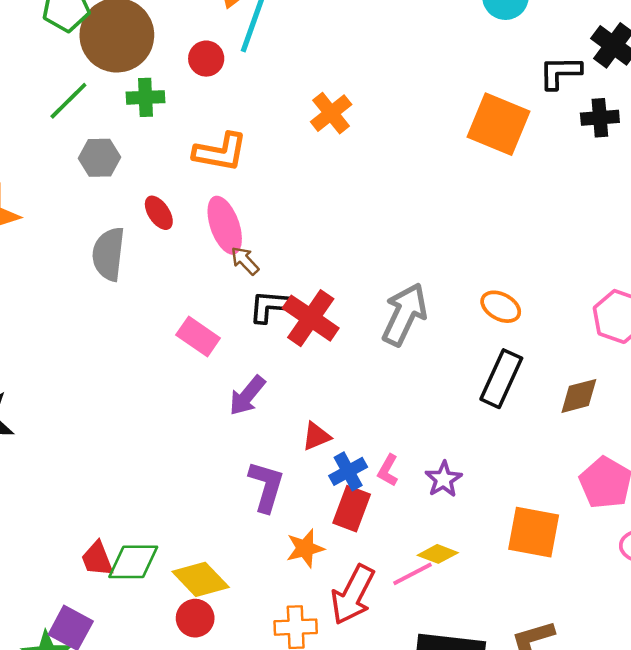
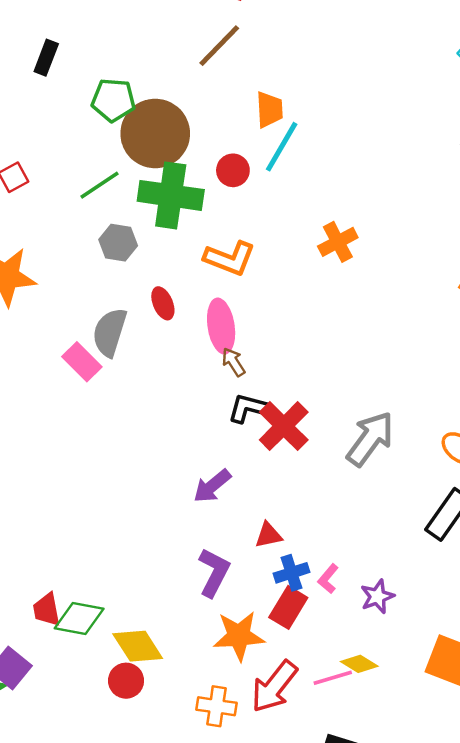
green cross: (145, 97) -> (171, 195), size x1.8
pink rectangle: (198, 336) -> (82, 362), moved
orange star: (305, 548) -> (239, 636), size x1.4

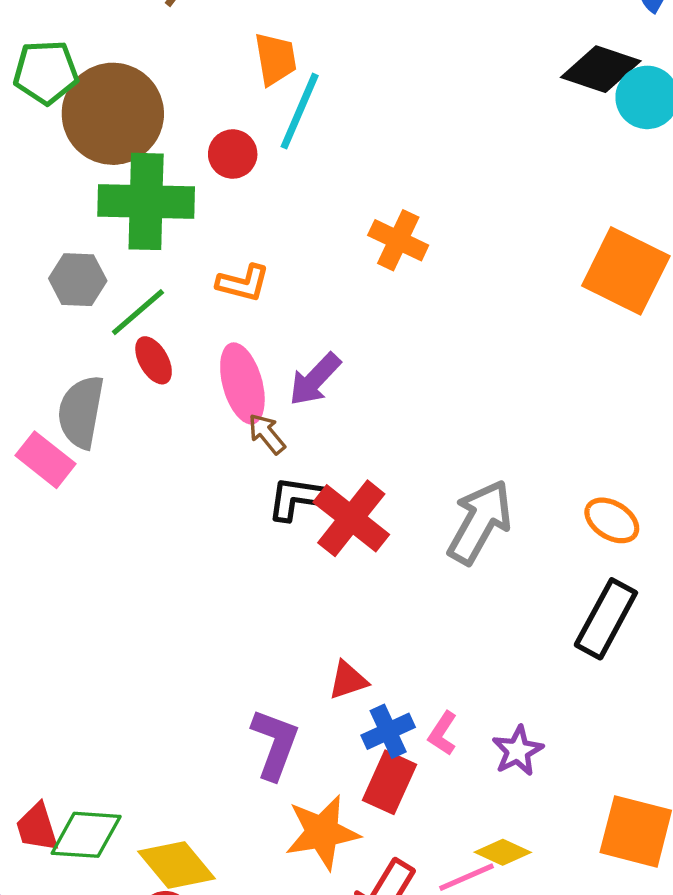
green line: (100, 185) -> (138, 312), moved
orange cross: (338, 242) -> (398, 240), turned -30
orange L-shape: (230, 258) -> (243, 283), size x0.7
purple arrow: (212, 486) -> (315, 379), moved

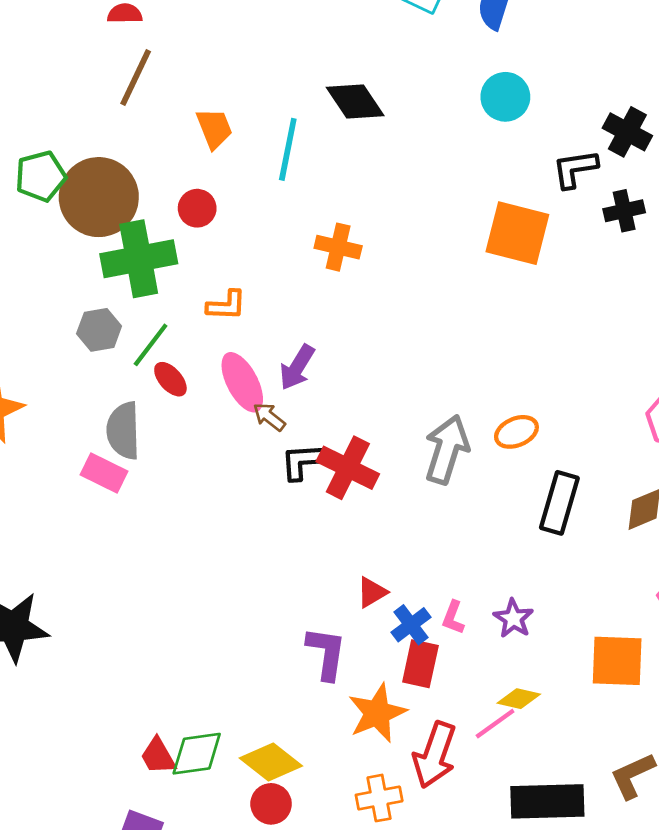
black diamond: (601, 69) -> (355, 102), moved, turned 50
cyan line: (300, 111) -> (288, 149), moved
orange ellipse: (612, 520) -> (516, 432), moved, turned -42

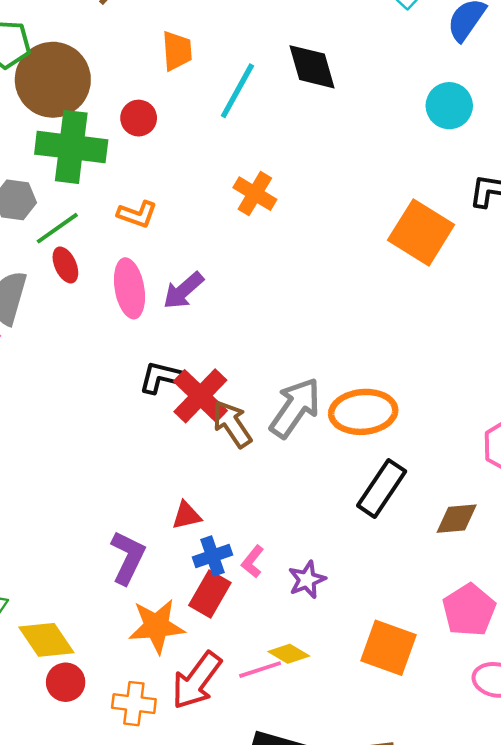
brown arrow: (269, 417) -> (232, 424), moved, size x1.5
orange ellipse: (516, 432) -> (363, 412), size x1.6
red circle: (271, 804) -> (66, 682), moved

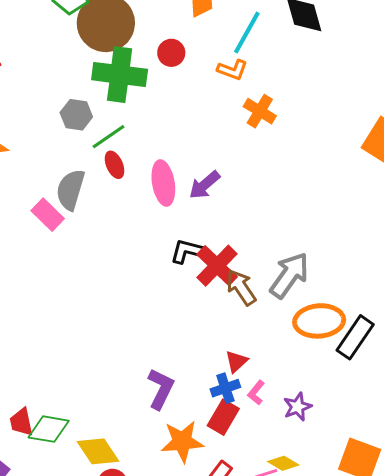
orange L-shape: (137, 214) -> (232, 70), moved
orange ellipse: (363, 412) -> (319, 321), moved
red triangle: (186, 515) -> (236, 361), moved, turned -30

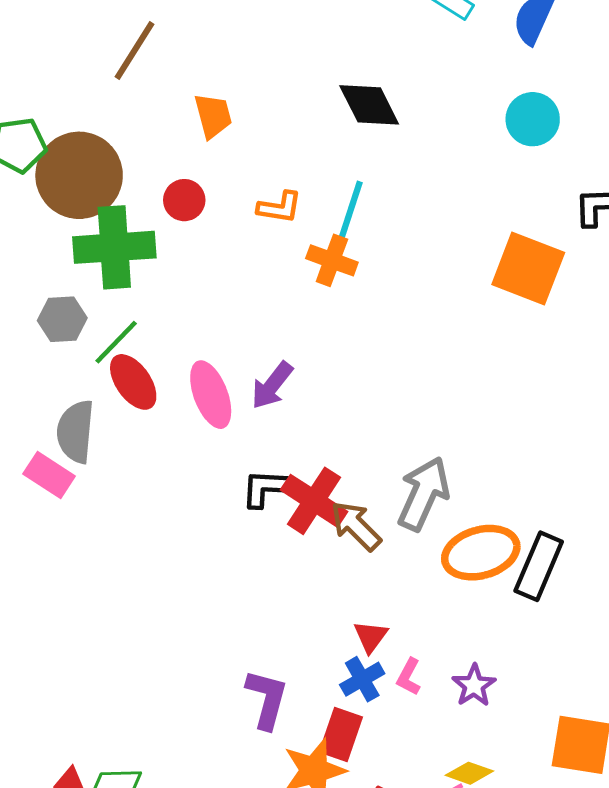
cyan line: (247, 33) -> (349, 214), moved
red ellipse: (114, 165) -> (133, 382), size x1.4
red rectangle: (223, 417) -> (341, 734), moved

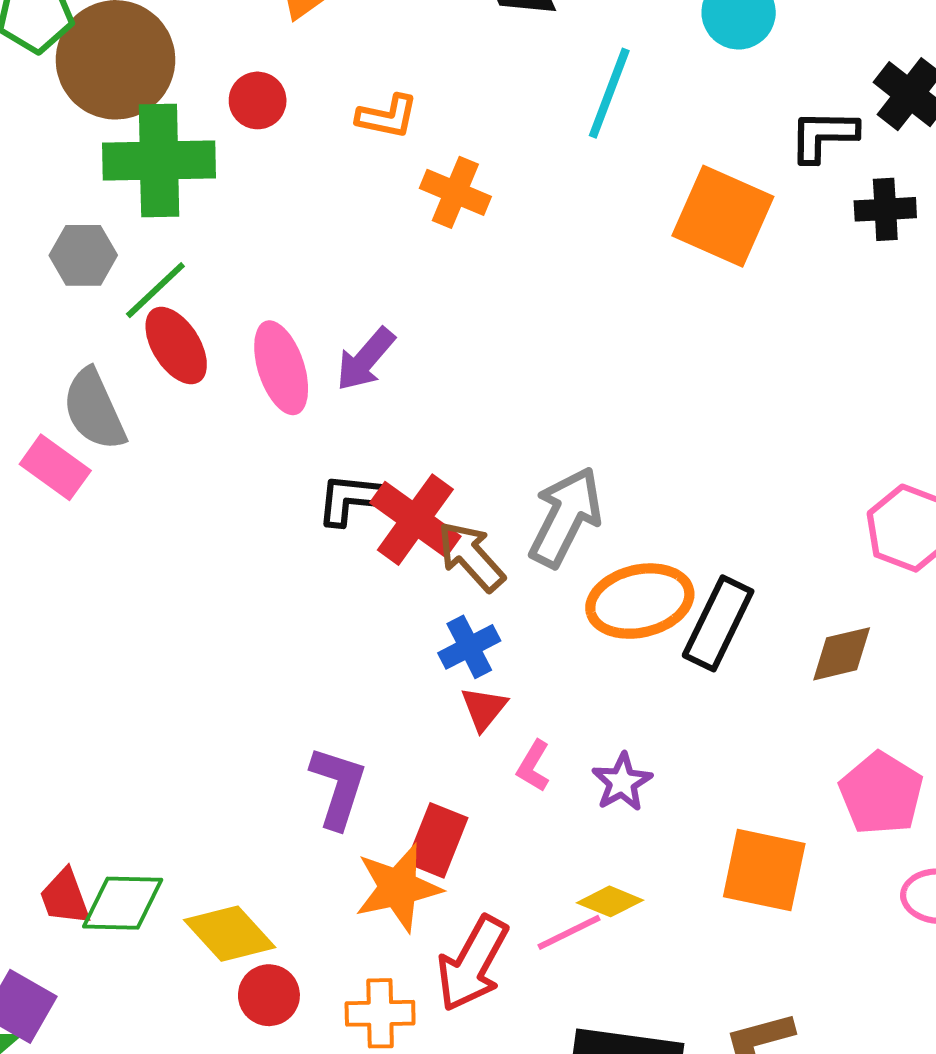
cyan line: (349, 214) -> (609, 93), moved
gray semicircle: (75, 432) -> (94, 410), turned -32
blue cross: (362, 679) -> (469, 647), moved

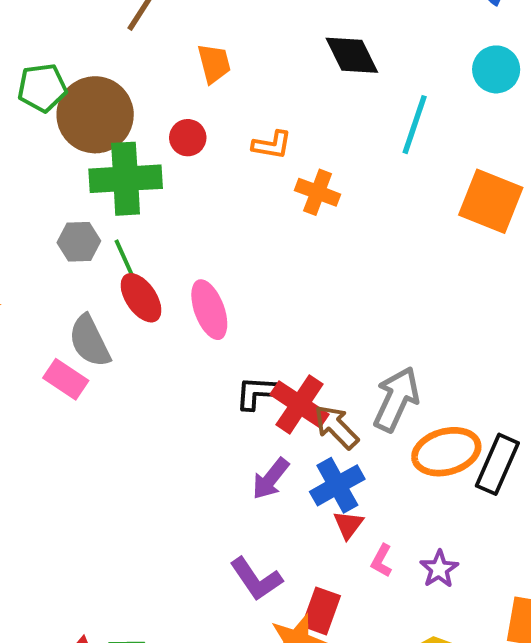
green line: (155, 290) -> (126, 262), turned -69
purple arrow: (365, 359) -> (271, 479), moved
blue cross: (469, 647) -> (337, 485), size x1.4
purple L-shape: (338, 787) -> (256, 579), turned 130

